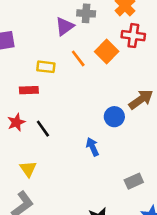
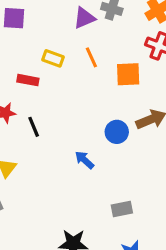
orange square: (107, 52) -> (128, 74), moved, turned 30
blue arrow: (92, 147) -> (84, 160), turned -36

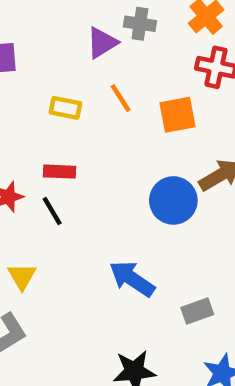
red rectangle: (28, 80) -> (60, 172), moved
blue circle: (117, 132) -> (173, 200), size x1.4
blue arrow: (84, 160) -> (132, 279), moved, size x1.5

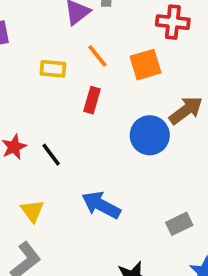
red rectangle: (60, 172) -> (92, 100), moved, turned -70
blue arrow: (132, 279) -> (101, 205), moved

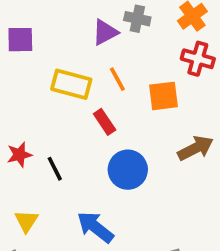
yellow rectangle: (53, 69) -> (71, 84), size x1.5
red rectangle: (92, 100) -> (105, 122), turned -60
blue circle: (150, 135) -> (128, 170), moved

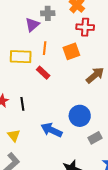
orange line: (117, 79) -> (45, 48), turned 48
black line: (55, 169) -> (22, 104), turned 32
blue circle: (128, 170) -> (80, 116), moved

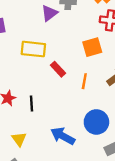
orange line: (45, 48) -> (84, 81), moved

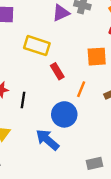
blue circle: (96, 122) -> (64, 114), moved

